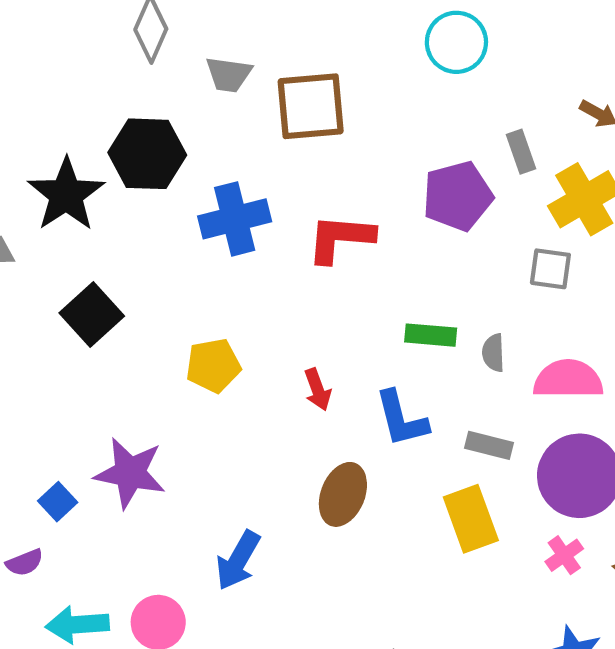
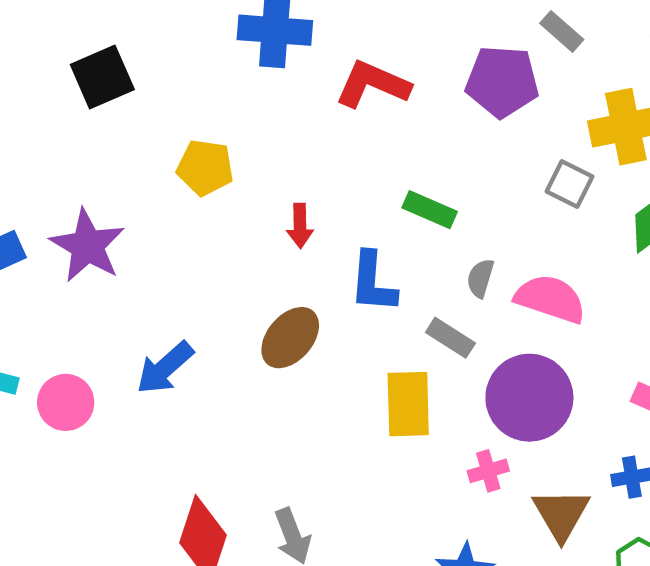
gray rectangle: (521, 152) -> (562, 31), moved, turned -48
gray semicircle: (493, 353) -> (480, 278), moved

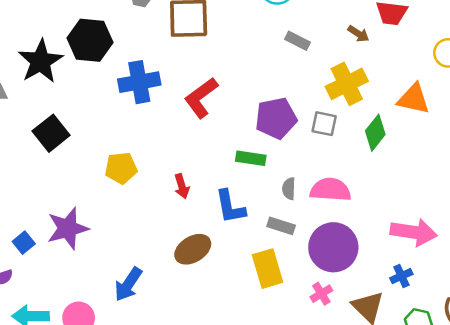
purple pentagon: (502, 82) -> (276, 118), moved
red L-shape: (373, 84) -> (201, 98), turned -45
purple star: (87, 246) -> (68, 228), turned -30
brown ellipse: (290, 338) -> (193, 249), turned 33

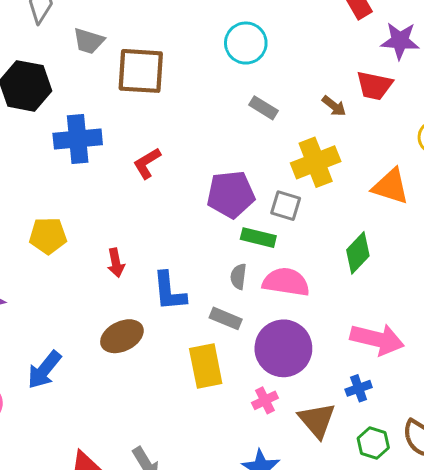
red L-shape: (201, 98) -> (147, 163), size x0.7
green diamond: (375, 133) -> (358, 253), moved
green rectangle: (251, 158) -> (258, 238), moved

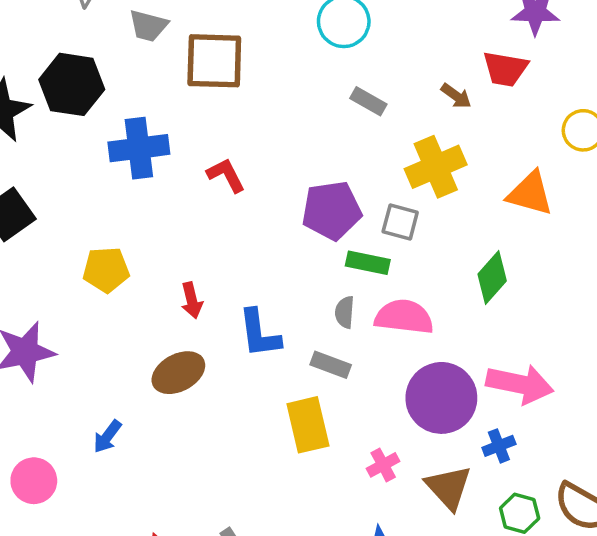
red L-shape: (147, 163) -> (226, 175), turned 96
brown ellipse: (122, 336) -> (178, 373), moved
purple circle: (283, 348) -> (441, 398), moved
blue arrow: (44, 370) -> (107, 436), size x0.7

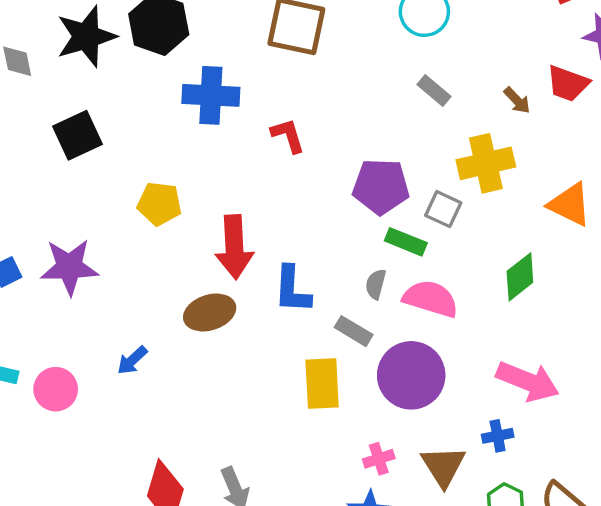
red arrow: (192, 300) -> (234, 247), size x1.8
purple circle: (441, 398) -> (411, 375), moved
pink cross: (383, 465) -> (379, 459), moved

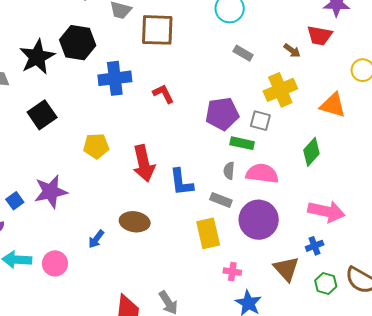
brown ellipse: (210, 313) -> (135, 222), moved, turned 36
pink cross: (379, 459) -> (232, 272), moved, turned 36

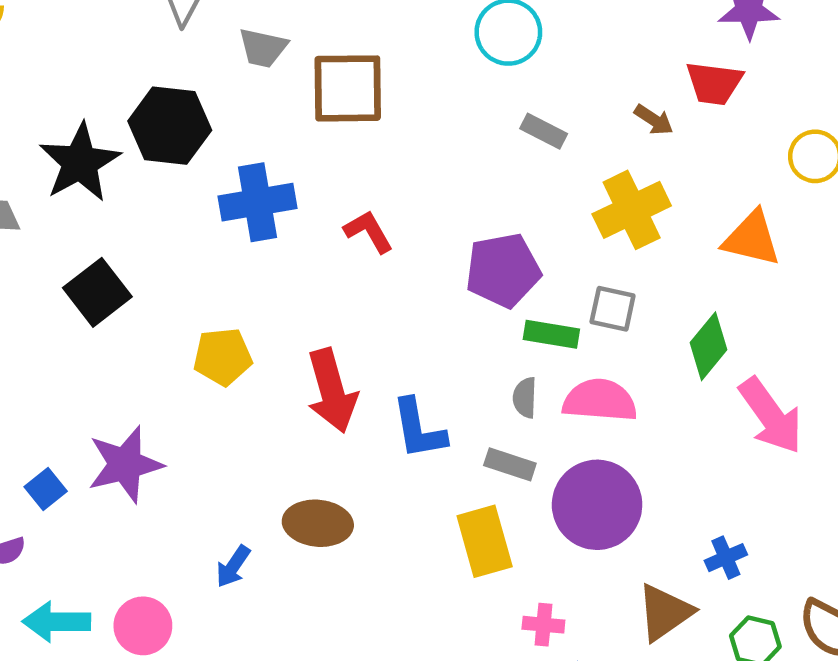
gray square: (260, 121) -> (613, 309), moved
pink arrow: (326, 211) -> (771, 416), moved, turned 45
brown triangle: (286, 269) -> (665, 612), turned 40

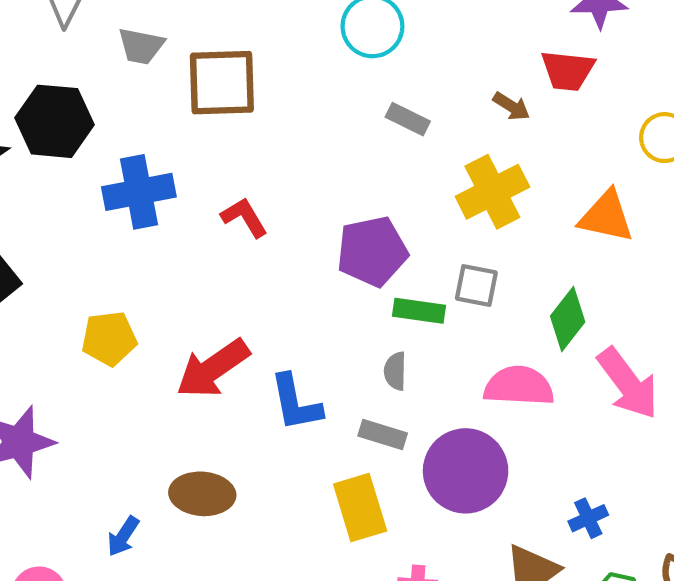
red arrow: (332, 391) -> (213, 368), turned 72
pink semicircle: (600, 400) -> (519, 386), moved

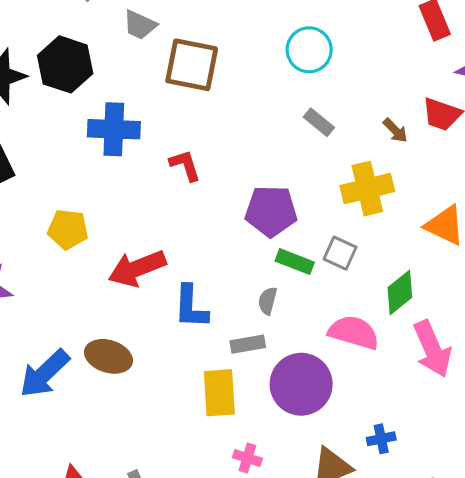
gray rectangle: (383, 434) -> (248, 344), turned -40
blue arrow: (123, 536) -> (45, 374), size x1.8

